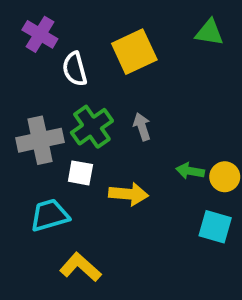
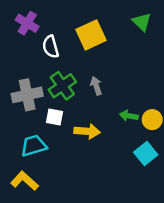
green triangle: (209, 32) -> (142, 22), turned 36
cyan square: (215, 227) -> (146, 153), turned 35
yellow L-shape: (80, 267) -> (25, 181), moved

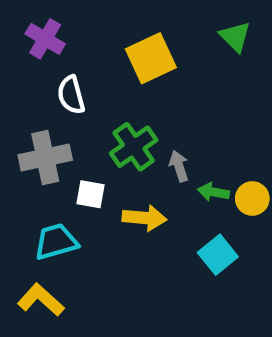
white semicircle: (51, 47) -> (71, 95), moved
green cross: (62, 86) -> (134, 147), moved
gray arrow: (96, 86) -> (179, 166), moved
cyan square: (146, 153) -> (218, 255), moved

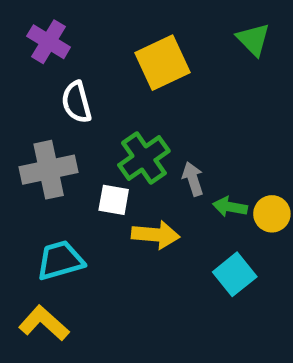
white square: (90, 194) -> (114, 200), moved

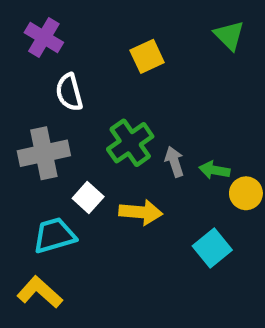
yellow square: (163, 63) -> (147, 56), size x0.7
white square: (114, 200) -> (88, 197), moved, turned 32
green arrow: (230, 207) -> (214, 170), moved

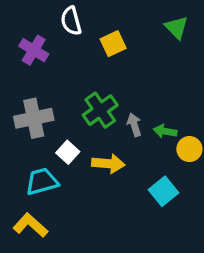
purple cross: (44, 38) -> (34, 50), moved
white semicircle: (69, 92) -> (71, 21), moved

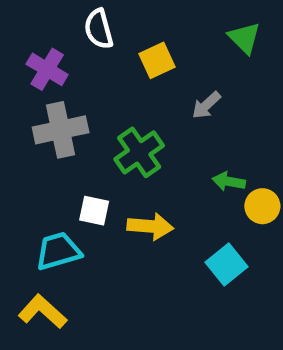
gray cross: (34, 118) -> (61, 130), moved
gray arrow: (134, 125) -> (206, 105), moved, turned -115
white square: (68, 152) -> (94, 211), turned -30

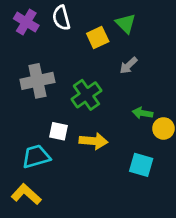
green triangle: (244, 38) -> (126, 23), moved
purple cross: (47, 69) -> (26, 22), moved
cyan square: (227, 265) -> (141, 165), turned -35

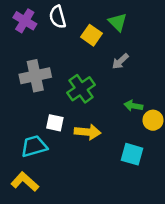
yellow square: (98, 37) -> (92, 35), turned -30

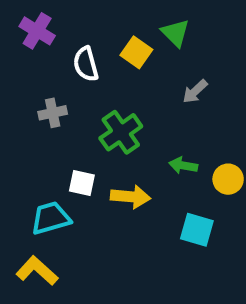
white semicircle: (58, 17) -> (86, 64), moved
gray arrow: (120, 61) -> (195, 91), moved
gray cross: (35, 76) -> (53, 113), size x0.6
green arrow: (133, 106) -> (183, 165), moved

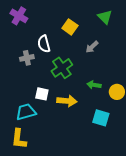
green triangle: (175, 33) -> (105, 17), moved
white semicircle: (86, 64) -> (44, 44), moved
gray arrow: (195, 91) -> (92, 47), moved
yellow L-shape: (37, 271) -> (19, 139), turned -125

